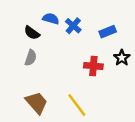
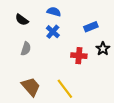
blue semicircle: (51, 19) -> (54, 12), moved
blue cross: (73, 26) -> (53, 32), moved
black semicircle: (32, 33) -> (22, 20), moved

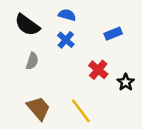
black semicircle: (22, 20) -> (27, 25), size x1.5
black star: (103, 49) -> (126, 82), moved
red cross: (79, 56) -> (98, 70), turned 35

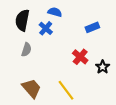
black semicircle: (27, 25) -> (22, 20), turned 65
blue cross: (66, 40) -> (46, 28), moved

